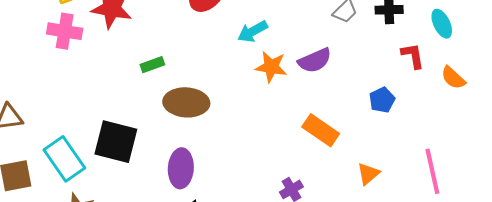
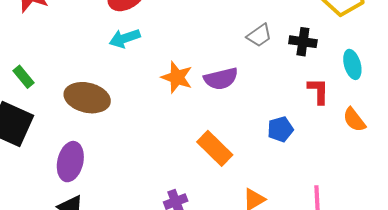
cyan arrow: (253, 31) -> (125, 38), moved
green rectangle: (152, 65) -> (24, 77), moved, turned 60

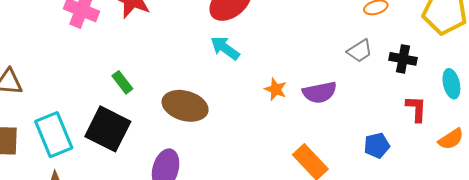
cyan arrow: (125, 38) -> (225, 48), turned 52
orange star: (177, 77) -> (276, 89), size x0.7
orange semicircle: (354, 120) -> (451, 139), turned -88

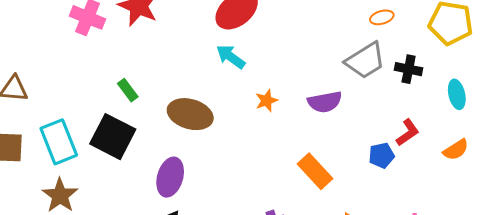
gray trapezoid: (360, 51) -> (365, 61), size x1.6
orange star: (276, 89) -> (266, 101), moved, turned 30
red L-shape: (416, 109) -> (408, 132), moved, turned 52

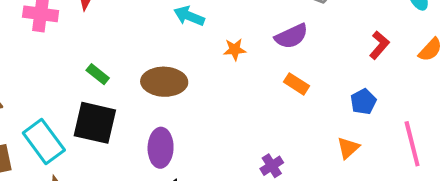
orange star: (266, 101) -> (235, 50), turned 30
blue pentagon: (382, 155) -> (363, 102), moved
orange rectangle: (315, 171) -> (297, 84), moved, size x0.7

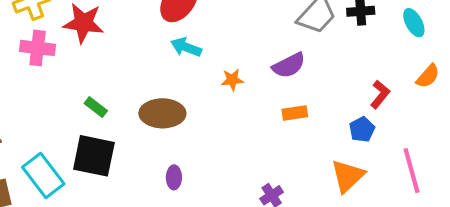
red L-shape: (379, 45) -> (380, 94), moved
orange rectangle: (297, 84) -> (295, 113), turned -40
purple ellipse: (161, 148) -> (174, 177), moved, size x0.6
orange triangle: (348, 148) -> (348, 176), size x1.5

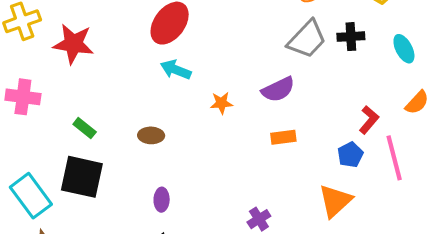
pink cross: (38, 48) -> (23, 97), moved
brown ellipse: (162, 113) -> (151, 135), size x0.6
pink line: (411, 171) -> (394, 158), moved

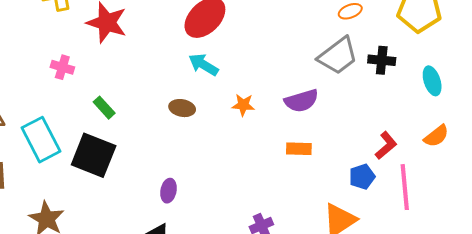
pink cross: (23, 97) -> (62, 67), moved, size x0.7
brown ellipse: (151, 135) -> (182, 108), moved
cyan rectangle: (31, 196) -> (41, 140), moved

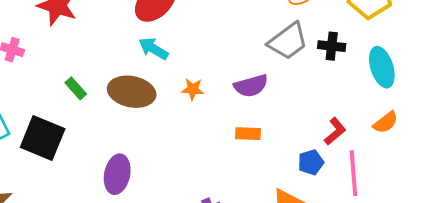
cyan ellipse: (432, 81) -> (382, 67), size x1.4
green rectangle: (104, 108) -> (76, 88), moved
brown ellipse: (182, 108) -> (132, 92), size x1.8
purple ellipse: (168, 191) -> (117, 174), size x1.6

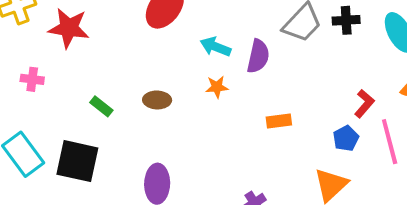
cyan arrow: (153, 49) -> (216, 47), moved
purple semicircle: (251, 86) -> (258, 56), moved, turned -52
brown ellipse: (132, 92) -> (157, 100), size x0.6

